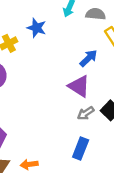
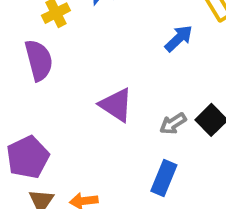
purple triangle: (79, 86) -> (116, 105), moved

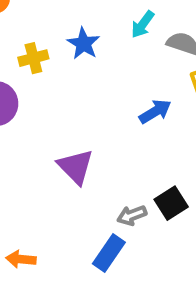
gray arrow: (173, 124) -> (132, 215), moved

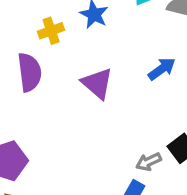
purple triangle: (76, 167) -> (97, 83), moved

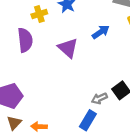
blue arrow: (162, 69) -> (101, 32), moved

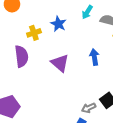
blue arrow: (101, 32) -> (94, 57), moved, turned -63

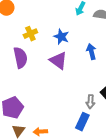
blue star: (58, 24) -> (61, 37), moved
gray arrow: (89, 108) -> (90, 102), turned -56

